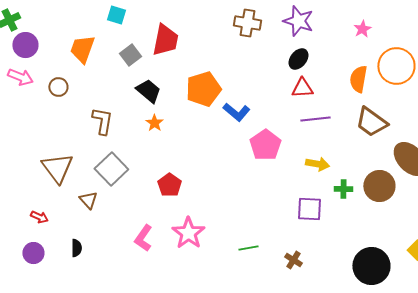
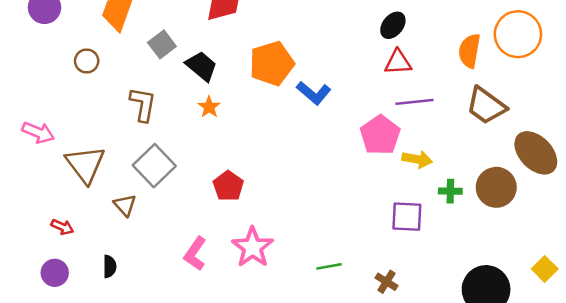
gray square: (130, 55) -> (162, 44), moved
pink arrow: (20, 77) -> (38, 132), moved
pink pentagon: (265, 145) -> (380, 135), moved

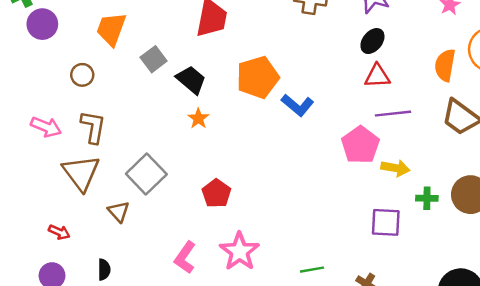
brown L-shape: (143, 104) -> (93, 127), moved
pink arrow: (38, 132) -> (46, 127), moved

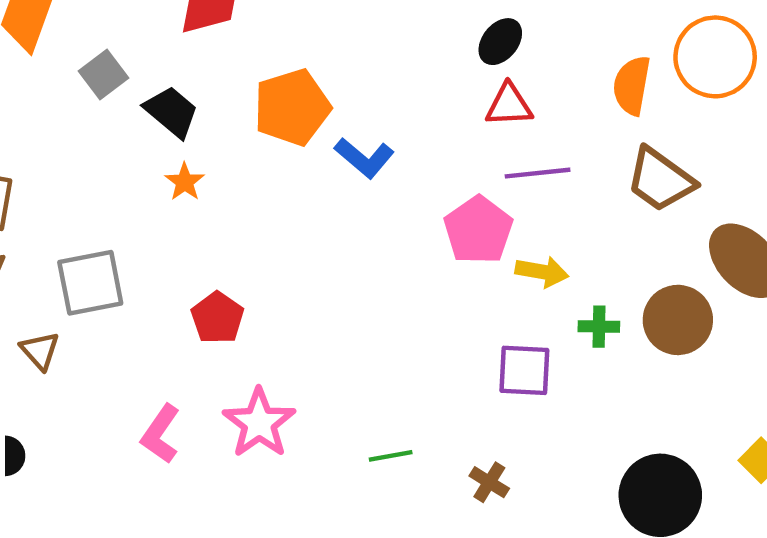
gray square: (146, 174) -> (90, 283), turned 33

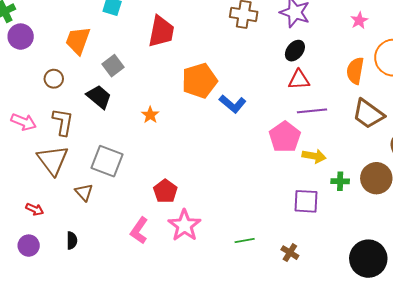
black trapezoid: (171, 112) -> (99, 97), moved
gray square: (90, 283) -> (107, 161), turned 32
red pentagon: (217, 318) -> (165, 191), moved

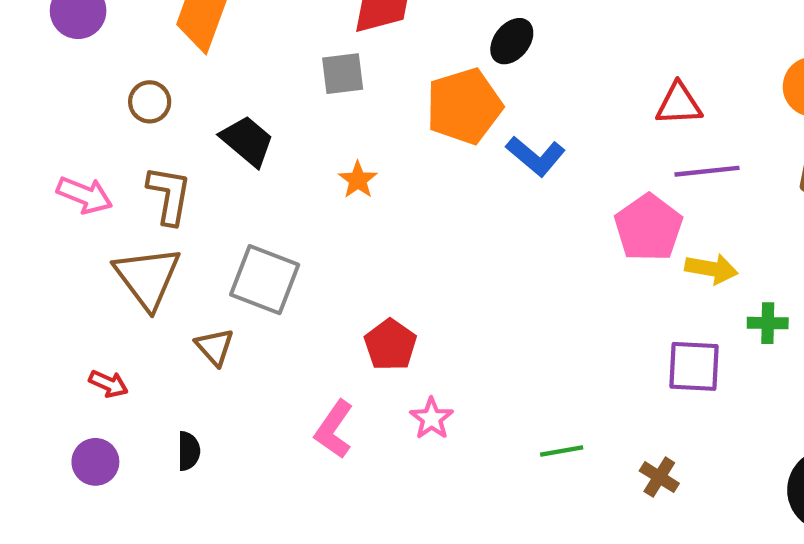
black ellipse: (295, 51) -> (512, 41), moved
gray square: (113, 66) -> (343, 74), moved, turned 30
pink star: (184, 225) -> (432, 418), size x0.6

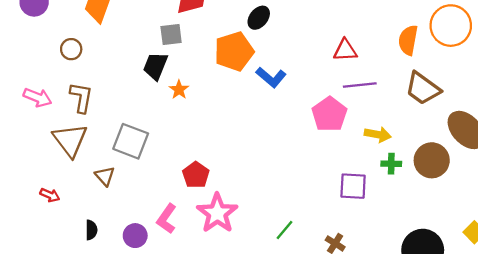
black trapezoid: (247, 141) -> (155, 66), moved, turned -108
yellow arrow: (711, 269) -> (378, 134), moved
pink star: (432, 418) -> (217, 213), size x1.8
green line: (562, 451) -> (285, 230), turned -40
purple circle: (95, 462) -> (135, 236), moved

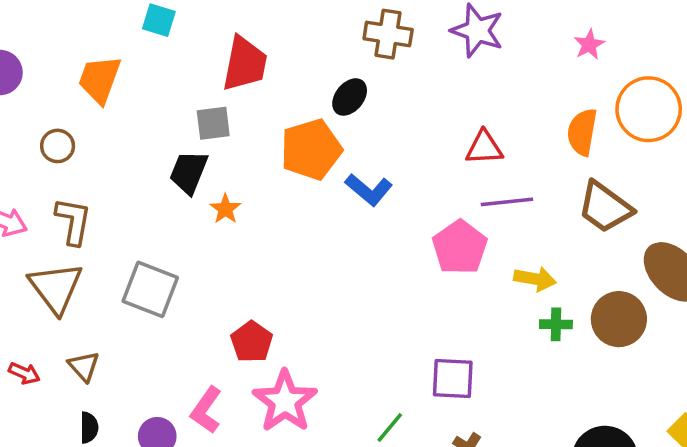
brown triangle: (105, 176) -> (84, 366), moved
purple square: (353, 186) -> (453, 379), moved

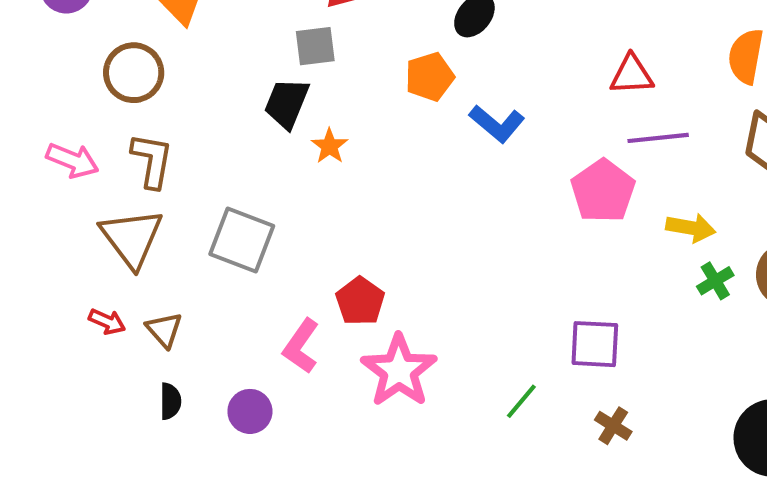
brown circle: (58, 146) -> (134, 73), size x1.5
orange pentagon: (311, 149) -> (430, 77), size x0.7
green cross: (556, 324) -> (715, 281), turned -32
red arrow: (24, 373) -> (107, 322), moved
pink L-shape: (206, 410) -> (301, 346), moved

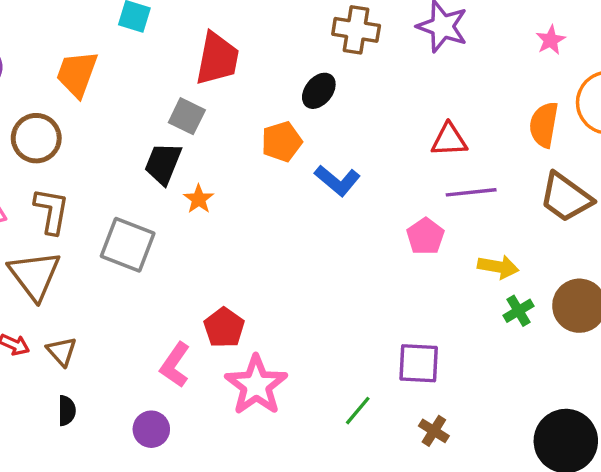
gray square: (315, 46) -> (187, 116), turned 33
pink pentagon: (603, 191) -> (425, 236), size x0.7
gray square: (242, 240) -> (128, 245), moved
purple circle: (250, 411) -> (151, 429), moved

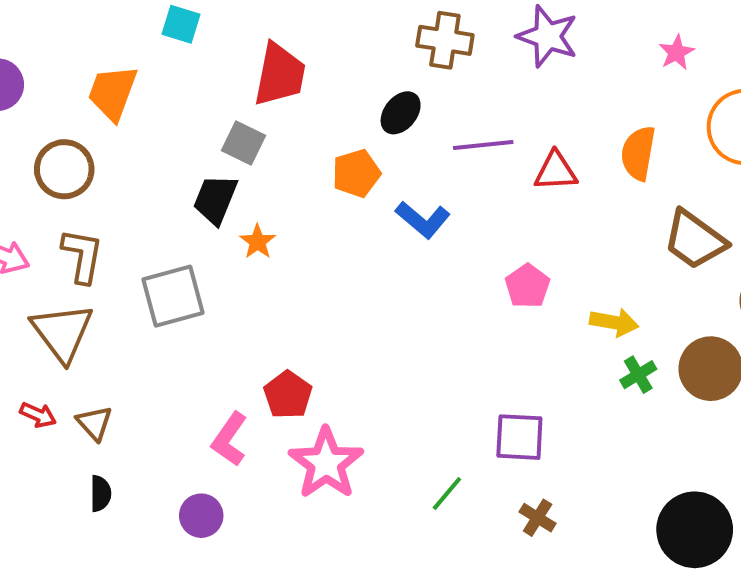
orange semicircle: (544, 125) -> (638, 153), moved
purple line: (471, 192) -> (483, 145), moved
gray square: (128, 245) -> (173, 296), turned -36

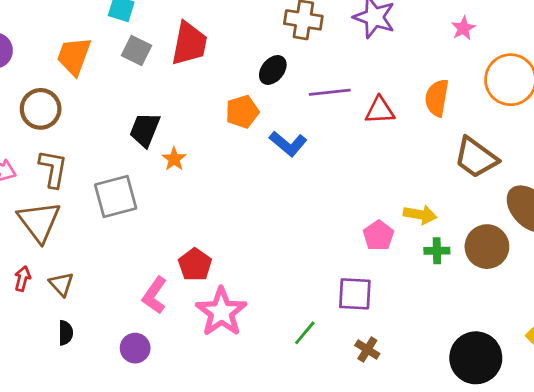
gray square: (243, 143) -> (137, 51), moved
pink pentagon: (527, 286) -> (378, 235), moved
green cross: (638, 375) -> (437, 251), turned 30
red arrow: (38, 415) -> (22, 279), turned -100

